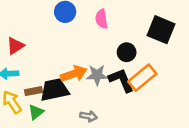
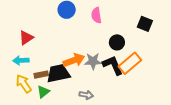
black square: (161, 30) -> (145, 24), size x0.7

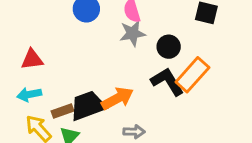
red triangle: (26, 38) -> (32, 59), turned 35
orange arrow: (74, 60) -> (117, 98), moved
gray star: (93, 61) -> (133, 33), moved

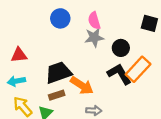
orange arrow: (117, 98) -> (82, 86), turned 60
black trapezoid: (88, 106) -> (58, 73), moved
brown rectangle: (63, 111) -> (57, 95), moved

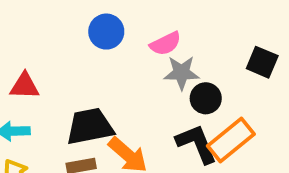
pink semicircle: (94, 21) -> (165, 44), turned -108
gray star: (94, 37) -> (181, 73), moved

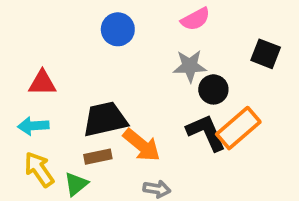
pink semicircle: (165, 44) -> (195, 19), moved

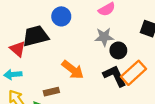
red triangle: (42, 83) -> (18, 49), turned 42
black trapezoid: (105, 119) -> (36, 36), moved
orange arrow: (142, 145) -> (73, 70), moved

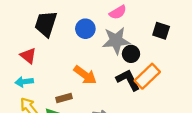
blue circle: (61, 16) -> (85, 29), moved
black trapezoid: (36, 36) -> (46, 24), moved, turned -56
gray star: (104, 37) -> (116, 41), size x1.4

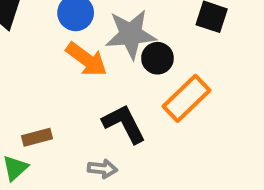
orange arrow: (85, 75) -> (86, 59), moved
black L-shape: (128, 80) -> (124, 124), moved

